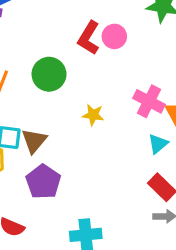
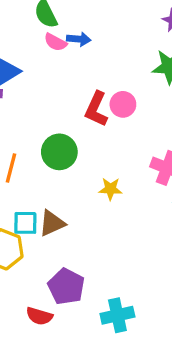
brown triangle: (34, 141) -> (52, 223), turned 32
purple pentagon: (43, 182) -> (66, 286), moved

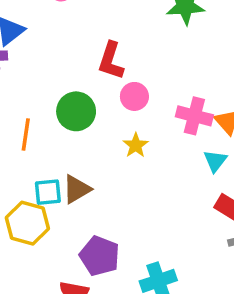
pink circle: (123, 104) -> (134, 96), moved
yellow star: (110, 189) -> (136, 145), turned -30

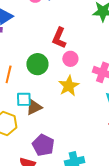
yellow star: (136, 145) -> (69, 86), size x1.5
cyan square: (48, 192) -> (24, 99), moved

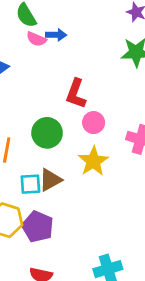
brown triangle: (34, 107) -> (50, 180), moved
purple pentagon: (43, 145) -> (38, 227), moved

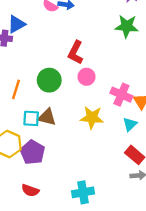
yellow star: (93, 161) -> (92, 118), moved, turned 30
brown triangle: (50, 180) -> (47, 117), turned 36

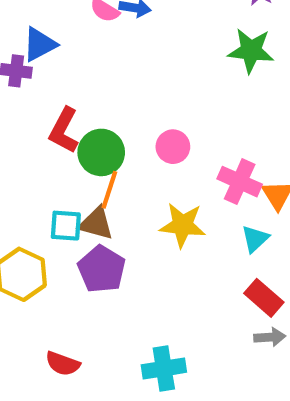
red L-shape: (76, 52) -> (64, 130), moved
orange line: (16, 89) -> (109, 190), moved
purple pentagon: (33, 152) -> (102, 269), moved

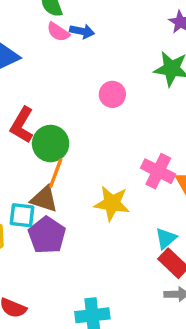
pink circle: (173, 147) -> (112, 94), moved
cyan square: (66, 226) -> (22, 215), moved
cyan triangle: (255, 239) -> (166, 238), moved

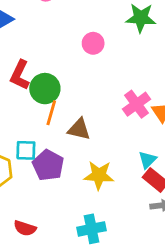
pink cross: (158, 171) -> (137, 104), turned 32
brown triangle: (44, 199) -> (79, 129), moved
yellow star: (112, 203) -> (99, 175), moved

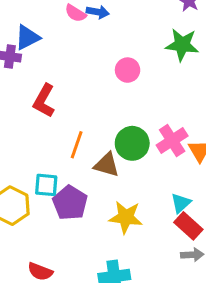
green circle: (45, 89) -> (132, 143), moved

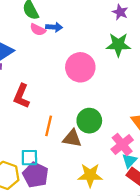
pink circle: (128, 70) -> (80, 67), size x1.6
pink cross: (172, 140) -> (122, 145), moved
purple pentagon: (70, 203) -> (36, 175), moved

